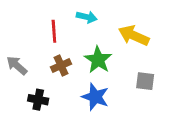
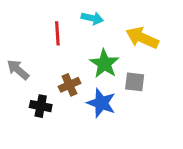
brown cross: (61, 65) -> (69, 85), moved
gray square: (145, 81) -> (135, 82), moved

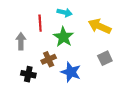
green star: (104, 64) -> (63, 37), moved
gray arrow: (18, 70) -> (21, 41), moved, turned 49
gray square: (135, 82) -> (105, 58), moved, turned -32

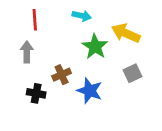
red line: (40, 23) -> (35, 20), moved
green star: (63, 37) -> (95, 47), moved

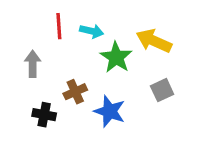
cyan arrow: (82, 16) -> (92, 31), moved
red line: (35, 20) -> (59, 26), moved

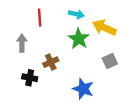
cyan arrow: (92, 31) -> (76, 14), moved
blue star: (110, 111) -> (83, 89), moved

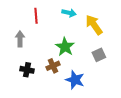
yellow arrow: (104, 28) -> (94, 25), turned 30
green star: (79, 39) -> (65, 47), moved
brown cross: (51, 62) -> (53, 66), moved

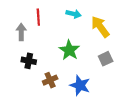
gray arrow: (20, 39) -> (21, 32), moved
brown cross: (53, 66) -> (50, 80), moved
black cross: (27, 70) -> (29, 61), moved

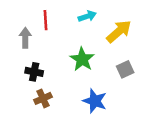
cyan arrow: (74, 14) -> (87, 16), turned -32
yellow arrow: (100, 27) -> (119, 31), turned 85
brown cross: (50, 80) -> (43, 98), moved

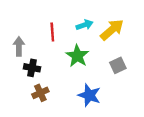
cyan arrow: (87, 16) -> (85, 25), moved
red line: (45, 20) -> (52, 32), moved
gray arrow: (25, 38) -> (19, 46), moved

